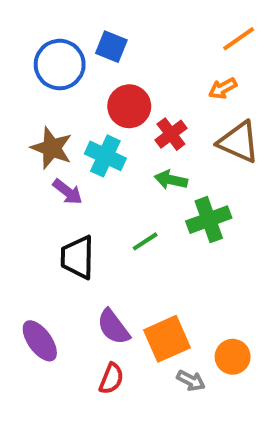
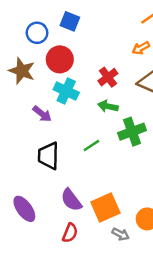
blue circle: (60, 65) -> (37, 33), size x0.7
red circle: (129, 106) -> (60, 59), moved
brown star: (52, 148) -> (22, 71), moved

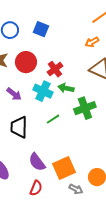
blue square: (70, 21) -> (41, 29), moved
red circle: (60, 59) -> (26, 62), moved
red cross: (108, 77) -> (55, 69), moved
cyan cross: (66, 91) -> (43, 91), moved

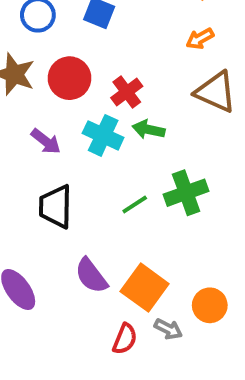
green cross: (85, 108) -> (186, 193), moved
green line: (53, 119) -> (135, 205), moved
orange square: (64, 168) -> (145, 288), turned -30
red semicircle: (36, 188) -> (125, 339), moved

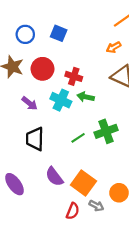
red cross: (127, 92) -> (74, 76), turned -35

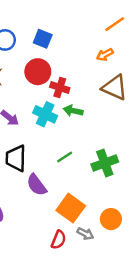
red circle: (42, 69) -> (38, 72), moved
green cross: (106, 131) -> (105, 163), moved
purple semicircle: (54, 177) -> (37, 185), moved

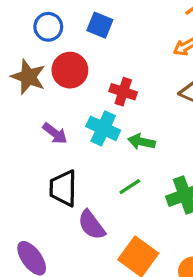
red circle: (38, 72) -> (70, 70), moved
green arrow: (73, 111) -> (142, 142), moved

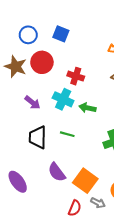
green line: (130, 187) -> (67, 134), moved, turned 48
purple semicircle: (92, 225) -> (57, 172), moved

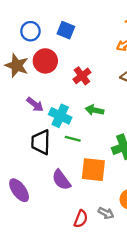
red cross: (76, 76) -> (82, 76), turned 35
cyan cross: (63, 99) -> (60, 116), moved
orange square: (85, 181) -> (93, 170), moved, turned -30

